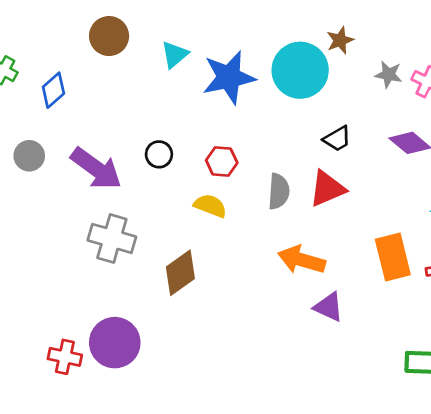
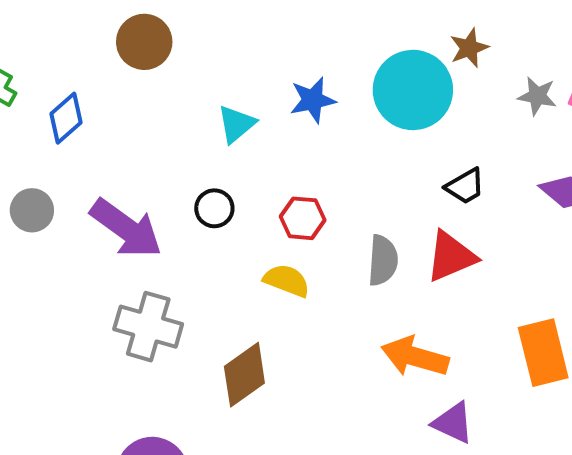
cyan triangle: (175, 55) -> (236, 124), moved
blue star: (229, 77) -> (313, 100), size x0.6

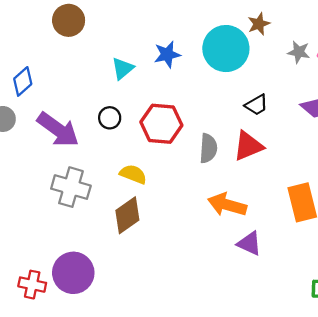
blue diamond: (66, 118) -> (23, 81), moved
red hexagon: (303, 218) -> (161, 124), size x1.6
yellow semicircle: (287, 280) -> (133, 174), moved

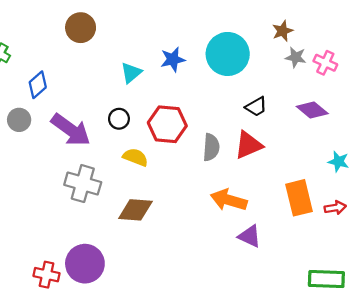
brown star: (259, 24) -> (283, 31), moved
yellow semicircle: (133, 174) -> (135, 157), moved
brown diamond: (127, 215) -> (135, 210), turned 40

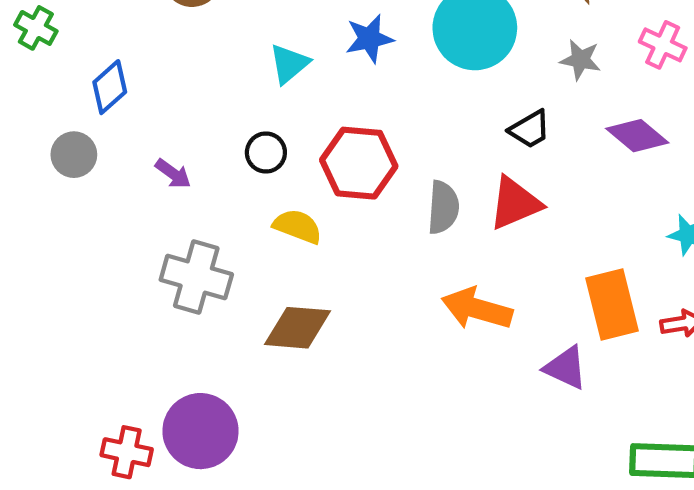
gray star: (296, 57) -> (580, 60), moved
purple arrow: (71, 130) -> (173, 174), size x0.5
purple triangle: (250, 236) -> (566, 368), moved

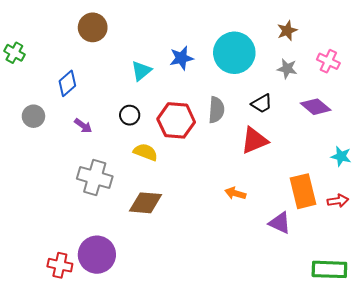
blue diamond: (110, 87) -> (67, 83), moved
gray semicircle: (443, 207) -> (216, 110), moved
orange arrow: (477, 309) -> (235, 193), size x0.6

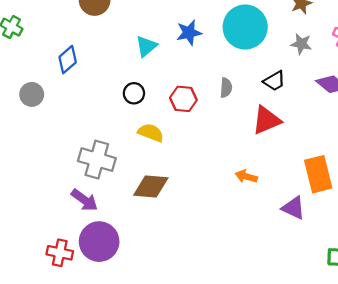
gray semicircle: (216, 110) -> (226, 88), size x0.7
red hexagon: (176, 120) -> (183, 99), size x0.7
purple arrow: (83, 126) -> (84, 200), moved, size x1.4

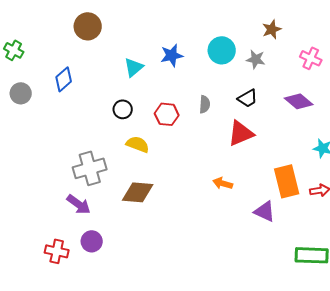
cyan circle: (245, 27) -> (222, 50), size x0.7
gray star: (301, 44) -> (256, 59), moved
gray circle: (32, 94) -> (21, 93), moved
gray cross: (97, 160) -> (90, 168), turned -32
purple circle: (99, 242) -> (92, 241), size x0.6

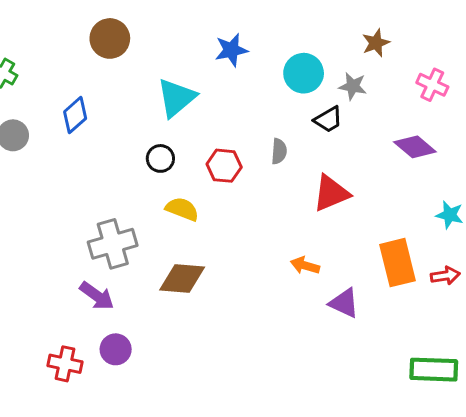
blue star: (172, 55) -> (231, 50), moved
cyan triangle: (134, 67) -> (176, 98), size x1.4
black trapezoid: (248, 98) -> (328, 119), moved
purple triangle: (265, 211) -> (344, 303), moved

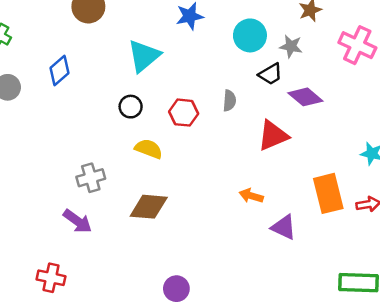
pink cross: (432, 85) -> (357, 45), size x1.4
purple diamond: (415, 147) -> (305, 97), moved
gray cross: (113, 244) -> (91, 178), size x0.7
purple circle: (116, 349) -> (176, 289), moved

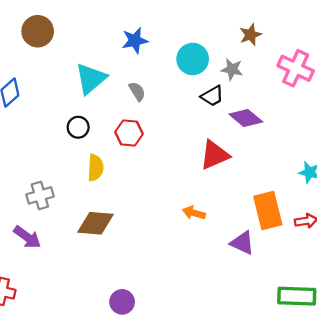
gray semicircle: (229, 101) -> (137, 91), moved, turned -36
yellow semicircle: (149, 149) -> (95, 168), turned 72
purple triangle: (284, 227) -> (242, 243), moved

